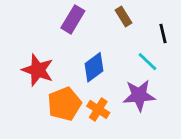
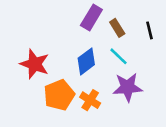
brown rectangle: (124, 17) -> (117, 28), moved
purple rectangle: (73, 19) -> (91, 18), moved
cyan line: (148, 62) -> (118, 56), moved

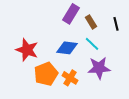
blue diamond: (86, 61) -> (67, 48), turned 45

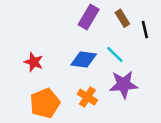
brown rectangle: (91, 22) -> (122, 18), moved
red star: (27, 50) -> (34, 62), size x0.7
orange pentagon: (46, 74) -> (45, 103), moved

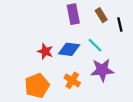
purple rectangle: (89, 17) -> (73, 14), turned -42
red star: (34, 62) -> (45, 51), moved

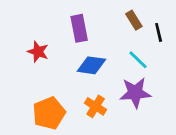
purple rectangle: (73, 14) -> (79, 28), moved
cyan line: (95, 45) -> (138, 60), moved
red star: (45, 51) -> (38, 52), moved

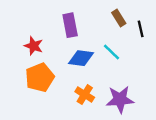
cyan line: (138, 60) -> (111, 52), moved
purple star: (135, 93) -> (120, 99), moved
orange pentagon: (49, 113) -> (40, 78), moved

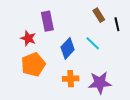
purple rectangle: (70, 25) -> (47, 21), moved
blue diamond: (81, 58) -> (68, 48), turned -55
orange cross: (85, 95) -> (71, 79), turned -35

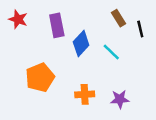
red star: (28, 38) -> (18, 19), moved
blue diamond: (68, 48) -> (81, 44), moved
purple star: (100, 83) -> (120, 99), size x0.7

